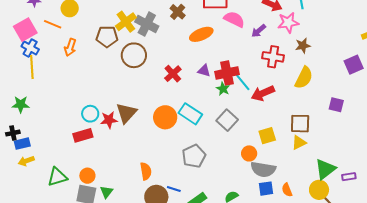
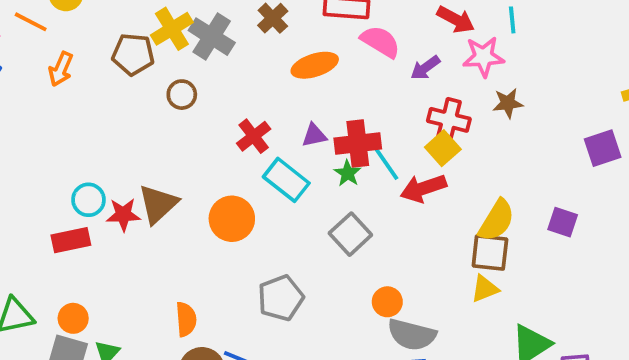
brown circle: (134, 55) -> (182, 95), size x0.6
purple triangle: (204, 71) -> (314, 135), turned -32
yellow semicircle: (304, 78) -> (497, 220), moved
cyan rectangle: (190, 114) -> (286, 180), moved
yellow square: (267, 136) -> (443, 148), moved, turned -30

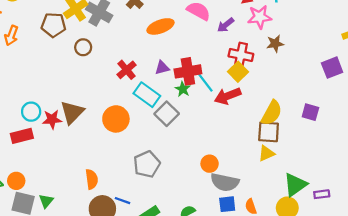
gray square: (350, 234) -> (167, 114), moved
orange circle: (73, 318) -> (16, 181), moved

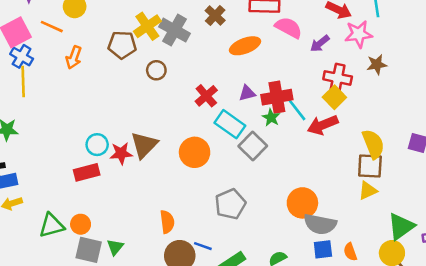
yellow semicircle: (272, 113) -> (373, 144), turned -50
orange circle: (210, 164) -> (302, 203), size x1.5

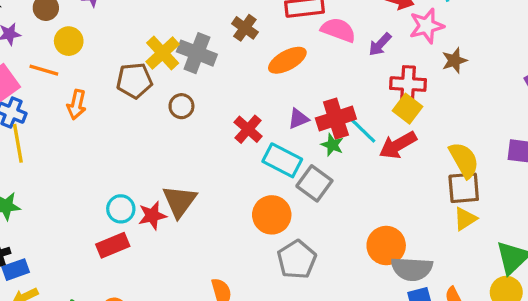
orange circle: (195, 152) -> (272, 215), moved

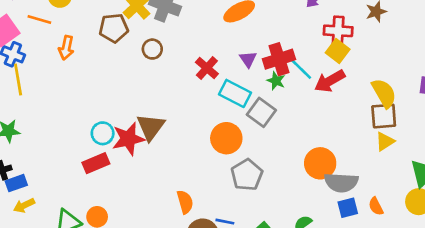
purple triangle: (298, 119) -> (248, 59), turned -42
red star: (152, 216) -> (128, 139), size x1.4

